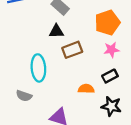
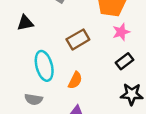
black triangle: (56, 31) -> (25, 23), moved
orange semicircle: (86, 89) -> (75, 80), moved, turned 126

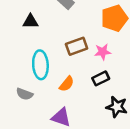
pink star: (121, 32) -> (103, 52), moved
black rectangle: (124, 61) -> (101, 78), moved

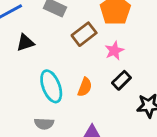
brown rectangle: (77, 46) -> (84, 34), moved
orange semicircle: (67, 84) -> (85, 87), moved

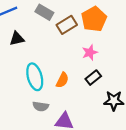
brown rectangle: (84, 34) -> (67, 25), moved
gray semicircle: (44, 124) -> (41, 106), moved

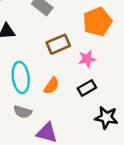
brown rectangle: (67, 25) -> (58, 44), moved

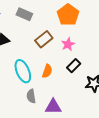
gray semicircle: (23, 112) -> (31, 96), turned 80

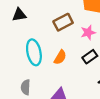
gray semicircle: (31, 96) -> (26, 87), moved

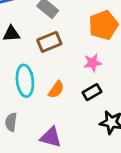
brown rectangle: (63, 22) -> (49, 42), moved

